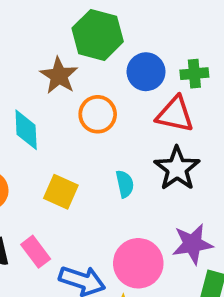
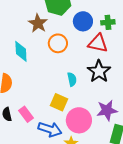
yellow square: (61, 192) -> (59, 102), moved

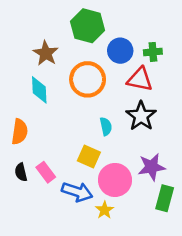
brown star: (38, 23) -> (46, 53), moved
orange circle: (58, 43) -> (88, 79), size x1.4

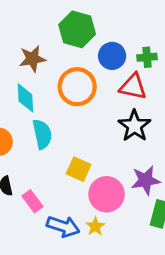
brown star: (46, 53) -> (32, 59), turned 30
cyan semicircle: (106, 126) -> (42, 134), moved, size x1.5
pink rectangle: (46, 172) -> (32, 201), moved
blue arrow: (77, 192) -> (63, 226), moved

